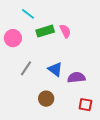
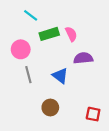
pink circle: (13, 38) -> (21, 49), moved
gray line: (26, 68) -> (28, 75), turned -49
purple semicircle: (76, 77) -> (83, 58), moved

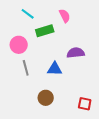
pink semicircle: (71, 34) -> (65, 16), moved
blue triangle: (60, 76) -> (55, 69), turned -35

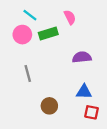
pink circle: (19, 45) -> (22, 35), moved
blue triangle: (55, 69) -> (84, 92), moved

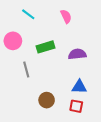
green rectangle: (48, 33) -> (46, 47), moved
pink circle: (22, 35) -> (13, 41), moved
red square: (91, 112) -> (76, 106), moved

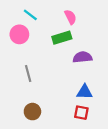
pink circle: (13, 41) -> (19, 34), moved
green rectangle: (46, 47) -> (62, 38), moved
brown circle: (47, 100) -> (32, 112), moved

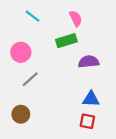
pink circle: (19, 34) -> (21, 52), moved
gray line: (28, 73) -> (30, 79), turned 63
brown circle: (32, 112) -> (21, 114), moved

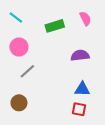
cyan line: (32, 16) -> (16, 17), moved
pink semicircle: (76, 18) -> (85, 19), moved
green rectangle: (66, 41) -> (55, 26), moved

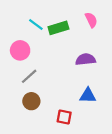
cyan line: (16, 17) -> (36, 24), moved
brown circle: (19, 103) -> (31, 101), moved
red square: (79, 109) -> (64, 117), moved

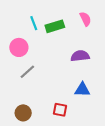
cyan line: (36, 24) -> (34, 23), turned 32
brown circle: (31, 101) -> (23, 113), moved

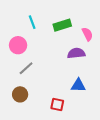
pink semicircle: (85, 19) -> (87, 34), moved
green rectangle: (55, 26) -> (62, 25), moved
brown circle: (23, 113) -> (20, 94), moved

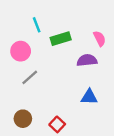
green rectangle: (62, 25) -> (61, 39), moved
brown circle: (20, 94) -> (23, 119), moved
red square: (57, 104) -> (57, 124), moved, turned 32

